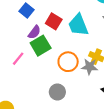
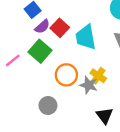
purple semicircle: (34, 32) -> (42, 27), moved
green square: (41, 46) -> (40, 51), turned -30

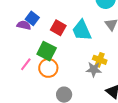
purple semicircle: (42, 27) -> (24, 25), moved, turned -112
orange circle: (66, 75) -> (48, 68), moved

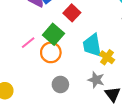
cyan trapezoid: (82, 30) -> (92, 45), moved
gray star: (94, 69) -> (96, 80), moved

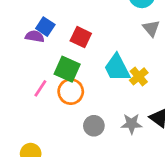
yellow cross: (107, 57) -> (139, 76), turned 32
gray star: (96, 80) -> (132, 124), moved

